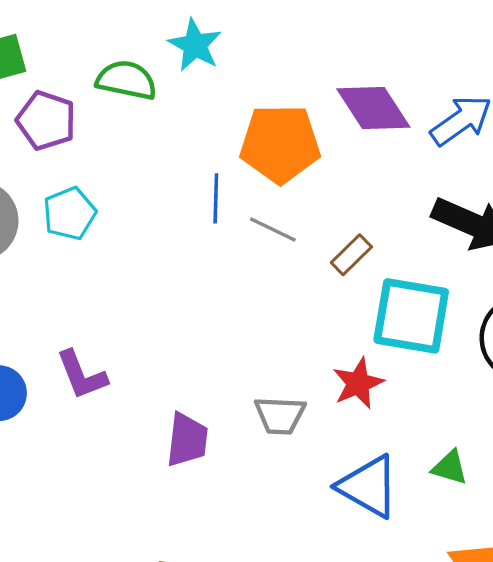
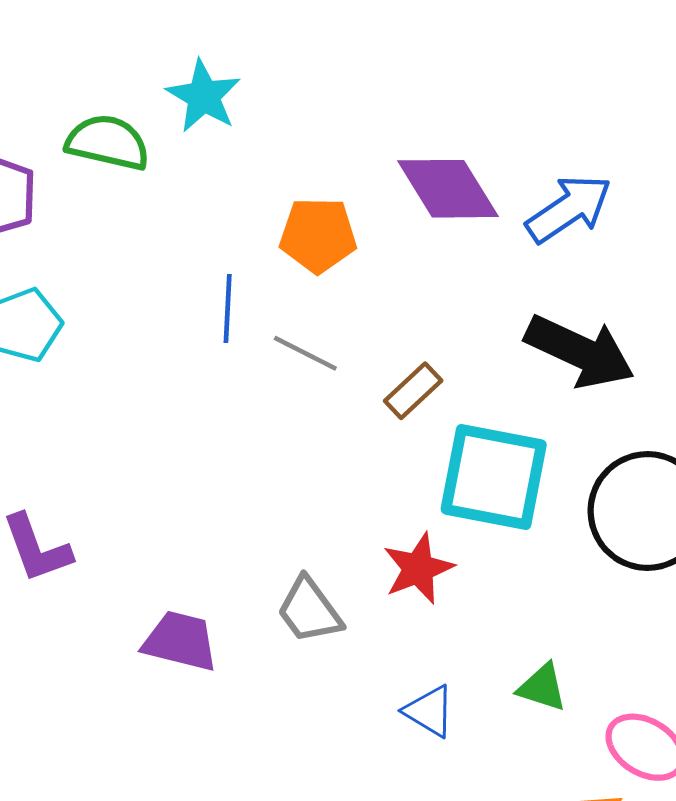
orange pentagon: (280, 144) -> (318, 235), size x0.7
gray trapezoid: (280, 415) -> (309, 610), turned 50
purple trapezoid: (187, 440) -> (180, 641), turned -84
blue triangle: (368, 486) -> (429, 711), size x0.6

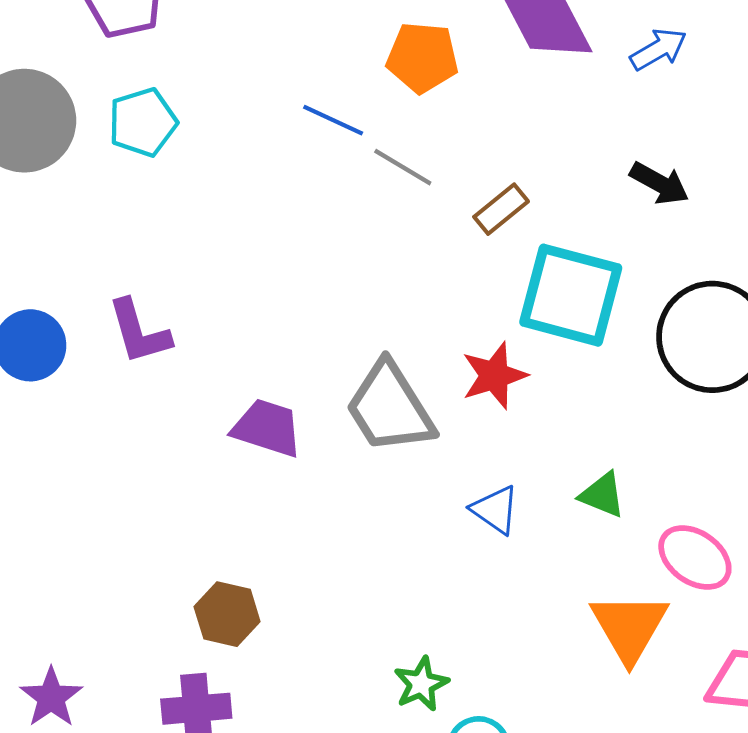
blue arrow: (569, 209) -> (659, 49), size x0.7
blue line: (228, 308) -> (333, 120), turned -72
black arrow: (580, 351) -> (659, 183), size x0.6
gray trapezoid: (309, 610) -> (390, 408), size x1.5

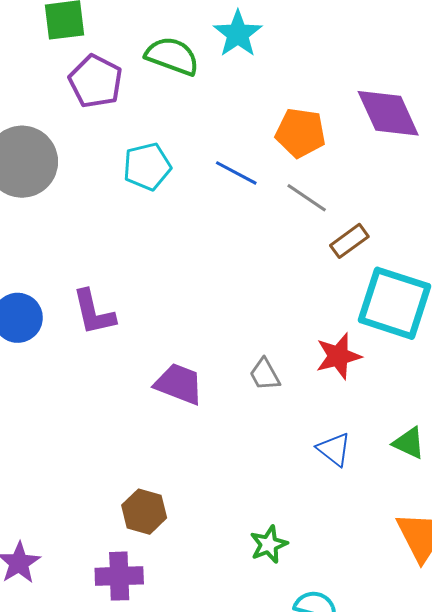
cyan pentagon: (143, 122) -> (147, 166), moved
gray line: (403, 167) -> (307, 198), moved
gray trapezoid: (390, 408) -> (265, 374), size x0.5
green star: (421, 684) -> (269, 544), moved

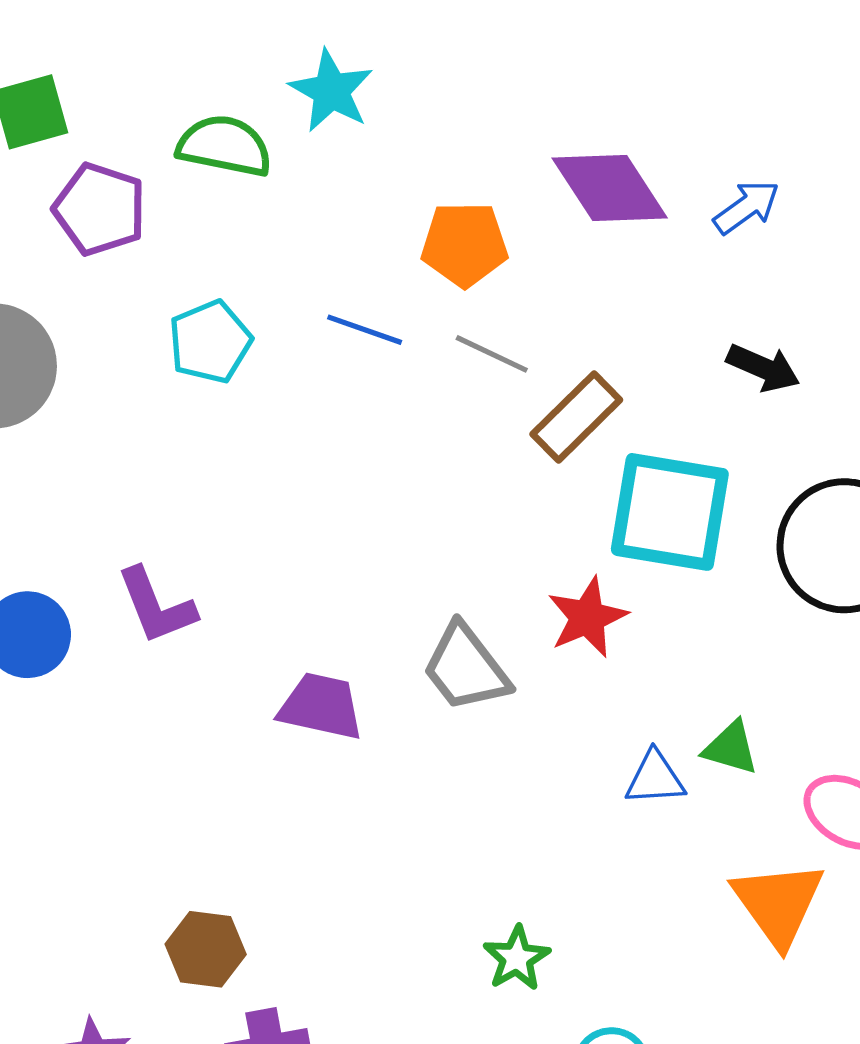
brown rectangle: (349, 241) -> (576, 417), size x1.4
gray trapezoid: (265, 374) -> (466, 668), size x1.6
blue triangle: (334, 449) -> (655, 778), moved, turned -33
brown hexagon: (144, 512) -> (206, 949), moved

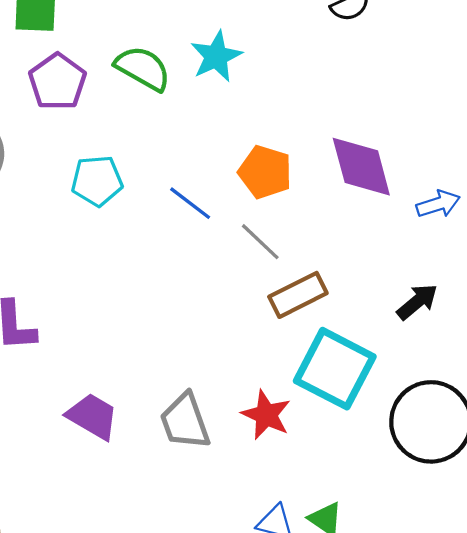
black arrow: (763, 368) -> (417, 302), turned -81
red star: (587, 617) -> (266, 415), turned 30

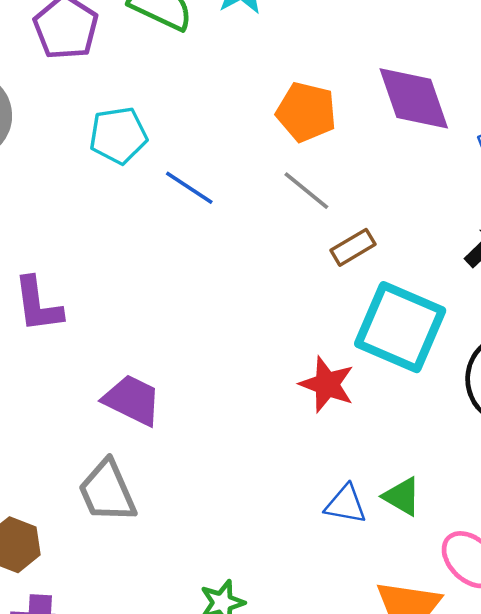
blue line: (190, 203) -> (189, 188), moved
brown rectangle: (298, 295) -> (353, 247), size x0.7
gray trapezoid: (185, 421) -> (107, 491), moved

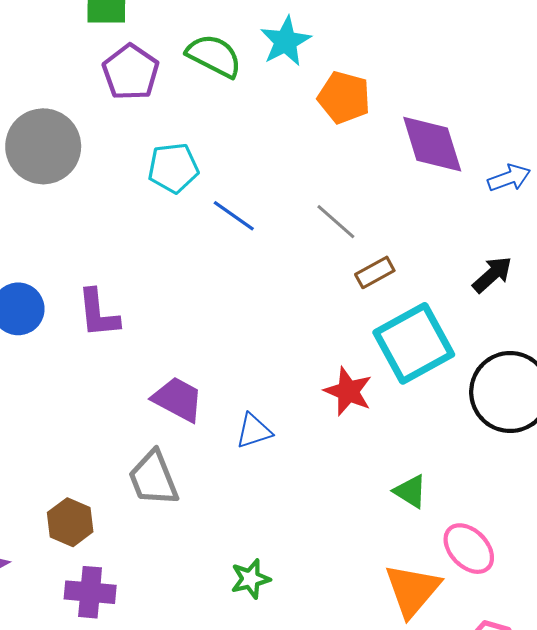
orange pentagon: (306, 112) -> (344, 97), moved
cyan square: (400, 327) -> (414, 343), turned 36
blue triangle: (346, 504) -> (254, 431), moved, turned -30

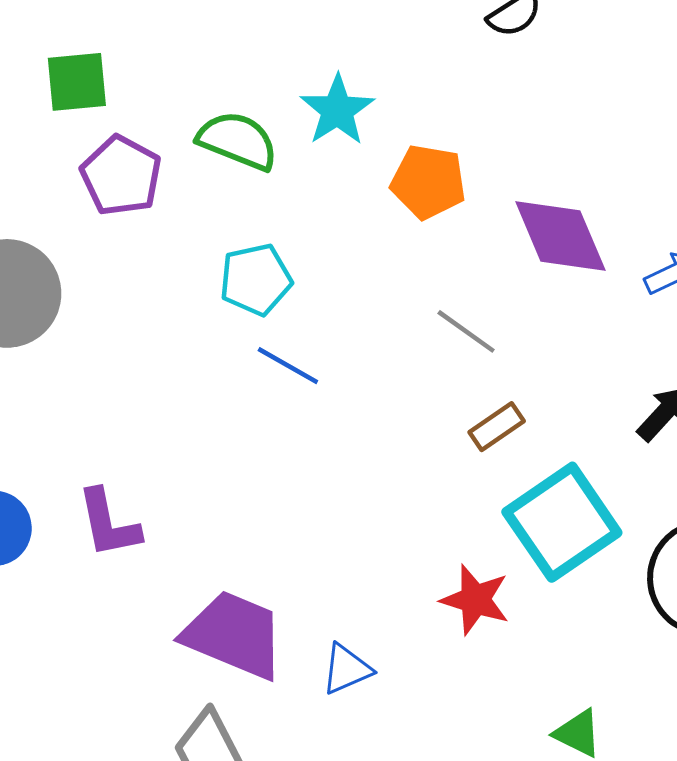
cyan pentagon: (173, 168) -> (256, 279), moved
gray line: (336, 222) -> (466, 331), moved
purple trapezoid: (178, 399) -> (234, 635), size x1.4

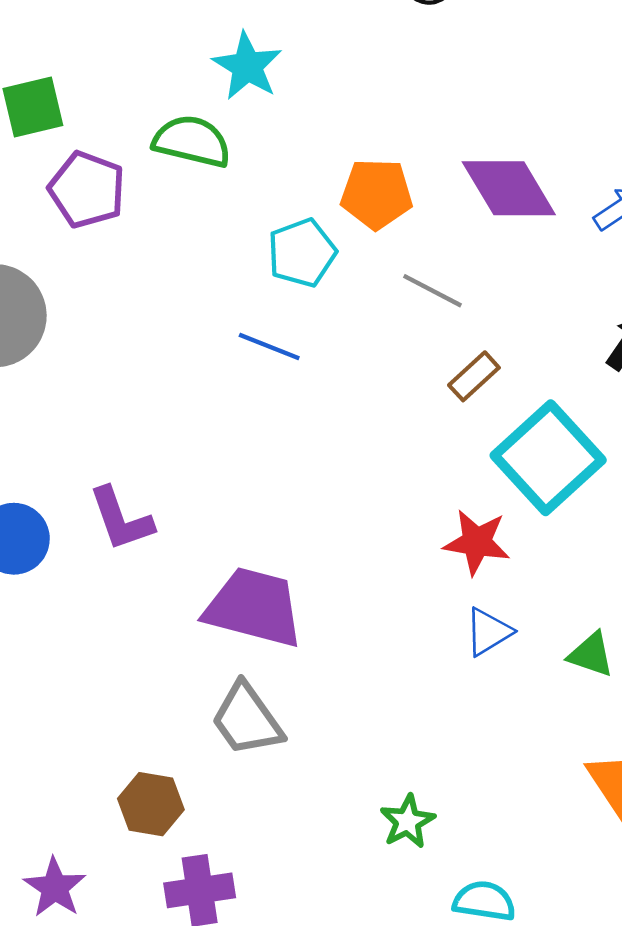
cyan star: (337, 110) -> (247, 66), moved
orange pentagon: (428, 182) -> (377, 194), moved
cyan pentagon: (256, 279) -> (302, 253), moved
blue triangle: (346, 669) -> (488, 632), moved

